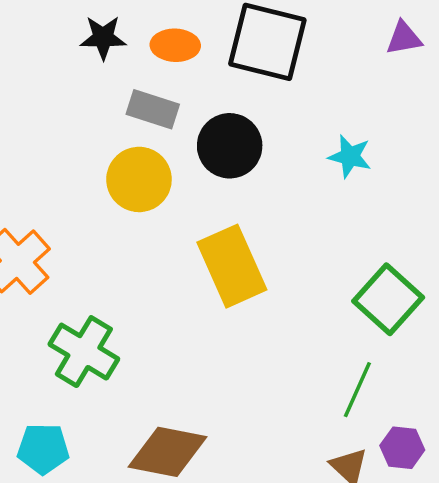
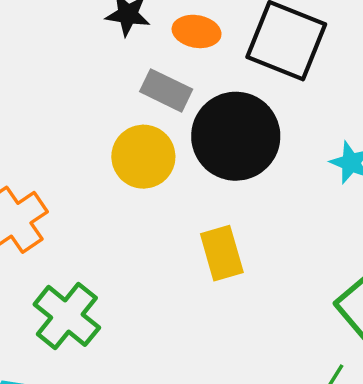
black circle: (230, 146) -> (236, 136), size x1.4
yellow rectangle: (232, 266) -> (222, 253), size x0.7

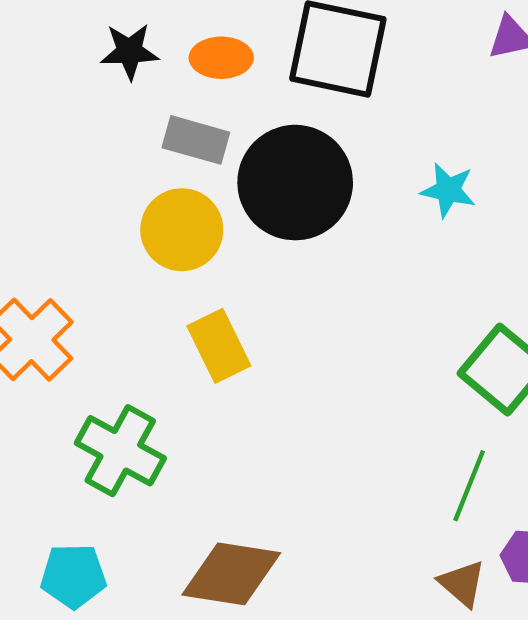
yellow rectangle: (222, 253) -> (219, 346), moved

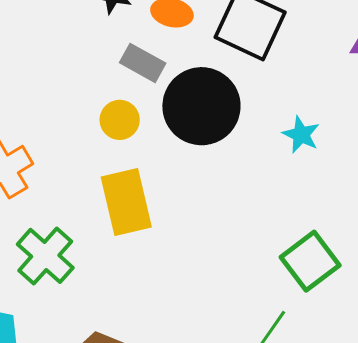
yellow circle: (182, 230) -> (120, 120), size x0.7
yellow rectangle: (219, 346) -> (126, 202), size x1.4

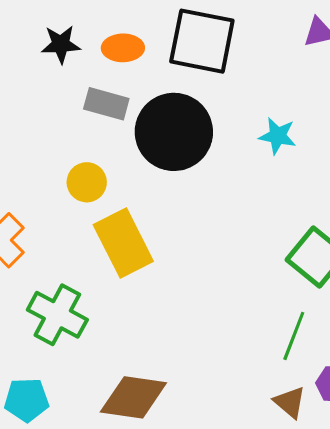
yellow circle: (120, 120) -> (87, 182), moved

